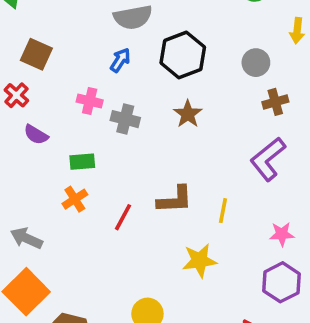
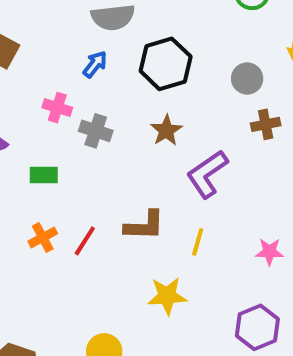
purple L-shape: (268, 159) -> (207, 174), moved
orange cross: (75, 199) -> (43, 237), moved
pink star: (282, 234) -> (269, 252), moved

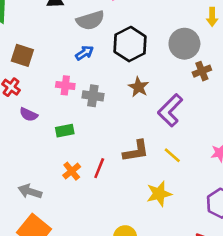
blue arrow: (95, 64) -> (84, 53), turned 30
gray circle: (247, 78) -> (184, 44), size x1.5
yellow line: (198, 242) -> (172, 155), turned -54

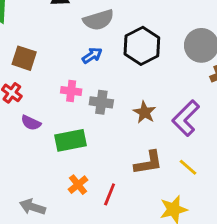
brown star: (139, 87) -> (144, 112), moved
green rectangle: (65, 131) -> (71, 140), size x1.5
red line: (99, 168) -> (110, 194), moved

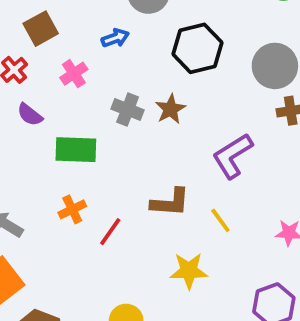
blue arrow: (92, 55) -> (115, 38), moved
brown square: (24, 58) -> (41, 29), turned 30
pink cross: (71, 91) -> (74, 74), moved, turned 36
brown star: (144, 112) -> (170, 109), moved

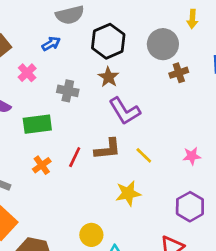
brown star: (170, 109) -> (108, 77), moved
purple L-shape: (232, 156) -> (125, 111), moved, turned -80
red line: (110, 232) -> (75, 157), moved

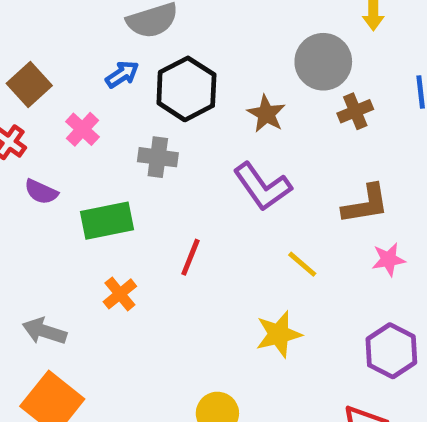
black hexagon: (108, 41) -> (186, 89), moved
brown star: (108, 77) -> (266, 114), moved
brown L-shape: (108, 149) -> (366, 204), moved
red line: (75, 157) -> (191, 257), moved

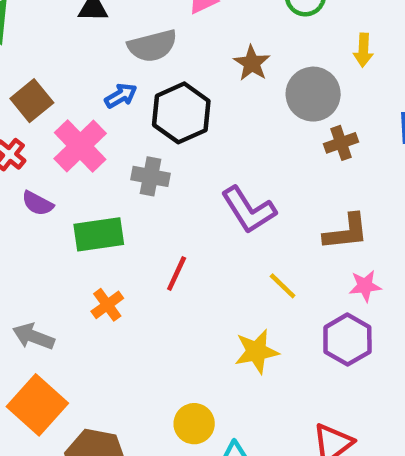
brown star: (266, 114) -> (252, 63), moved
pink cross: (82, 129) -> (80, 146), size x1.6
purple hexagon: (391, 351) -> (347, 340), moved

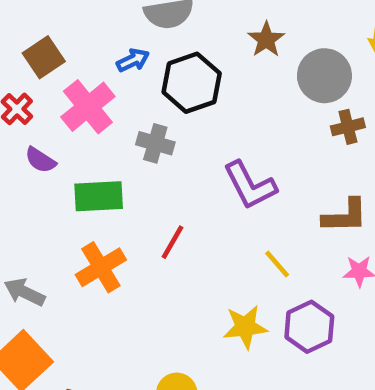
orange cross: (107, 305) -> (101, 267), size x1.5
purple hexagon: (347, 340) -> (309, 327), moved

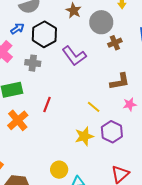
purple L-shape: (250, 185) -> (74, 56), moved

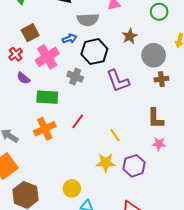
brown L-shape: (120, 81) -> (156, 118), turned 85
yellow line: (94, 107) -> (115, 135), moved

